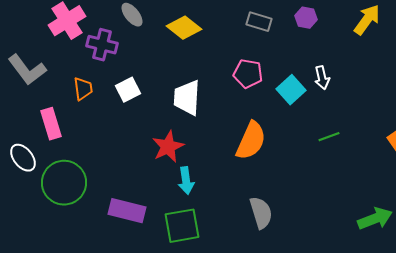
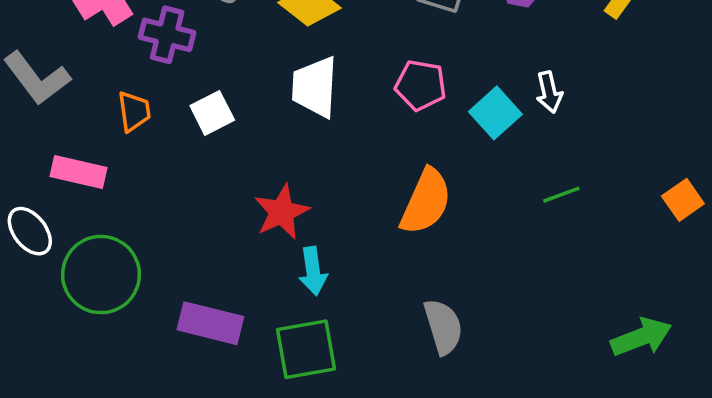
white trapezoid: (187, 98) -> (315, 87), moved
pink rectangle: (51, 124) -> (78, 172), turned -60

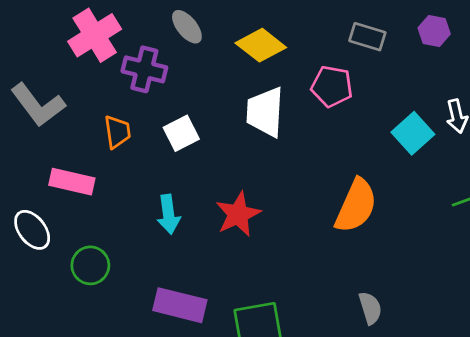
pink pentagon: (421, 85) -> (332, 86), moved
cyan arrow: (313, 271) -> (168, 214), moved
green circle: (101, 275) -> (90, 265), size x0.6
gray semicircle: (443, 327) -> (370, 308), size x0.7

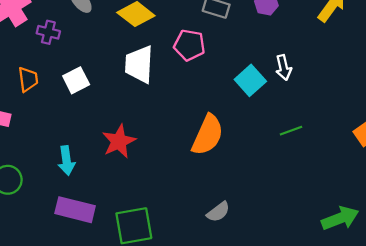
purple cross: (144, 69) -> (48, 32), size x0.7
cyan arrow: (168, 214) -> (66, 161), moved
gray semicircle: (370, 308) -> (218, 212), turned 70

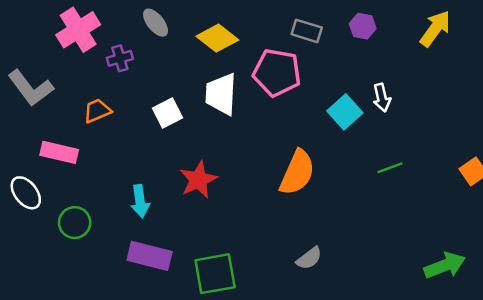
purple cross: (48, 32) -> (120, 58), turned -30
pink pentagon: (189, 45) -> (277, 73), size x1.4
orange trapezoid: (28, 79) -> (97, 111), turned -105
white square: (76, 80) -> (167, 113), moved

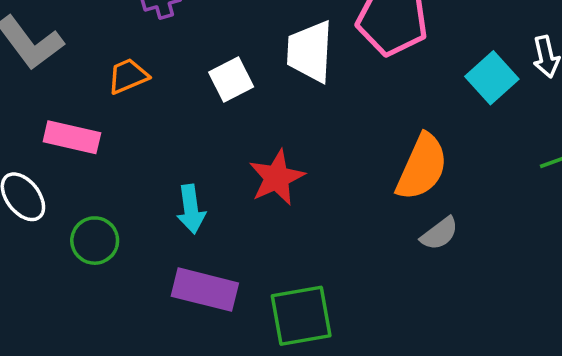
gray semicircle: (309, 258) -> (439, 234), moved

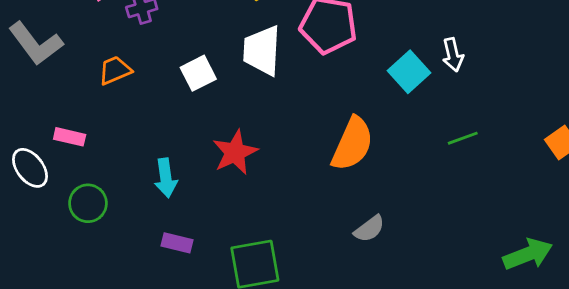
pink rectangle: (72, 137) -> (70, 137), moved, size x0.7
gray semicircle: (439, 234) -> (369, 229), moved
purple rectangle: (205, 290) -> (177, 243), size x0.6

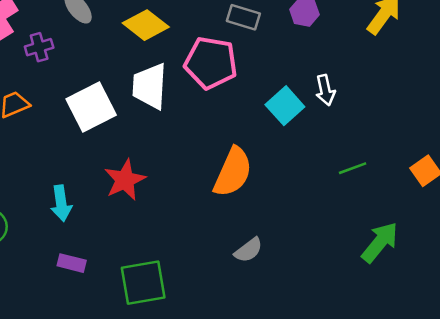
white square: (198, 73) -> (91, 107), size x1.5
green line: (463, 138) -> (353, 168), moved
green arrow: (528, 254) -> (380, 242), moved, turned -30

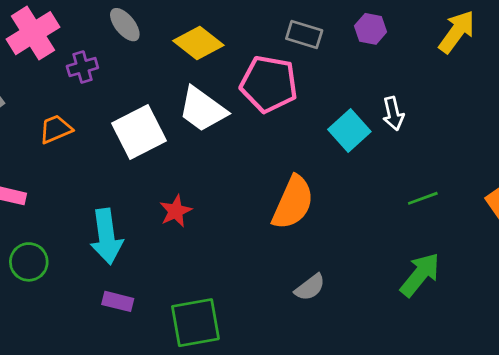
white trapezoid: (150, 86) -> (203, 109), turned -57
red star: (125, 180) -> (176, 211), size x0.7
cyan arrow: (61, 203) -> (106, 236), size x1.4
green arrow: (380, 242) -> (420, 275), moved

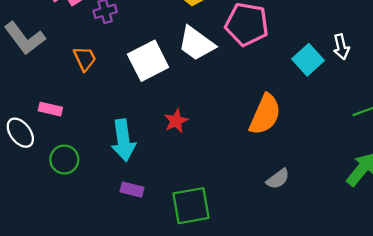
orange trapezoid: (56, 129) -> (85, 59), turned 88

